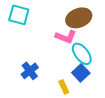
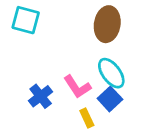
brown ellipse: (79, 18) -> (107, 24), turned -60
pink L-shape: (66, 37) -> (77, 87), moved, turned 35

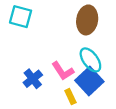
blue square: (110, 99) -> (89, 81), size x1.4

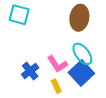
yellow rectangle: (70, 97) -> (56, 86), moved

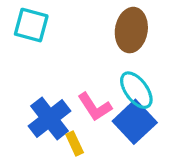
blue cross: (30, 71) -> (50, 119), size x1.4
yellow rectangle: (56, 86) -> (75, 144), moved

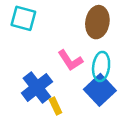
cyan ellipse: (136, 90) -> (101, 67), turned 44
pink L-shape: (95, 107) -> (70, 60), moved

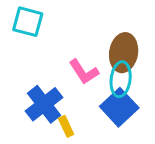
brown ellipse: (97, 22) -> (124, 53), moved

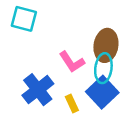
yellow rectangle: (66, 126) -> (72, 103), moved

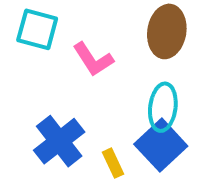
brown ellipse: (106, 45) -> (167, 31), moved
pink L-shape: (72, 62) -> (93, 59), moved

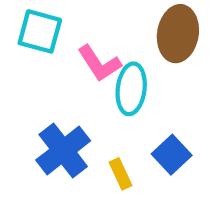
cyan ellipse: (163, 107) -> (131, 89), moved
blue square: (161, 145) -> (172, 155), size x0.7

